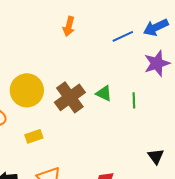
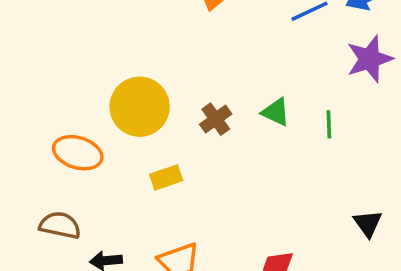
brown cross: (70, 97) -> (216, 119), size x0.6
yellow rectangle: (34, 136) -> (166, 177), moved

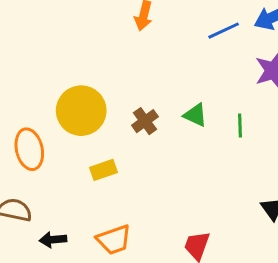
orange ellipse: (78, 153) -> (29, 149), turned 60

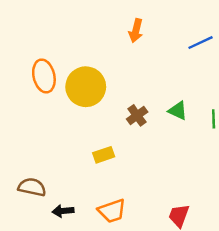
yellow circle: (81, 111) -> (86, 87), moved
orange ellipse: (29, 149) -> (44, 76), moved

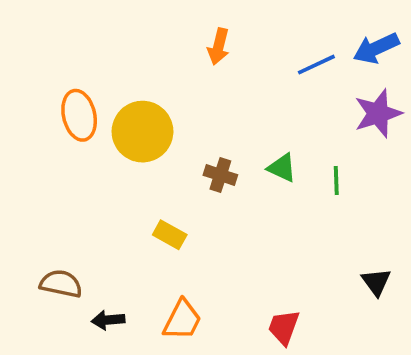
brown cross: (137, 115) -> (220, 175), turned -36
yellow rectangle: (104, 155) -> (170, 235), turned 48
orange trapezoid: (112, 211) -> (182, 320), turned -44

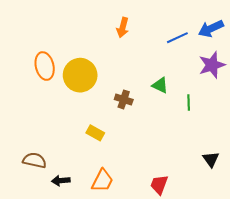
green triangle: (282, 168) -> (160, 85), moved

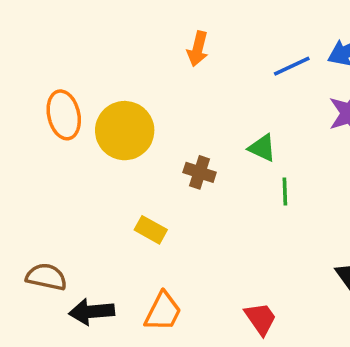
green line: (189, 103) -> (285, 192), moved
black arrow: (61, 181) -> (92, 312), size x1.4
red trapezoid: (159, 185) -> (260, 319), turned 125

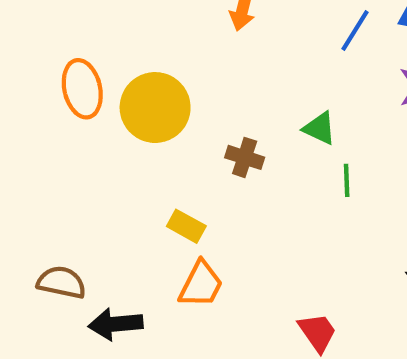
blue line: (292, 66) -> (355, 30), turned -33
orange trapezoid: (163, 312) -> (201, 284), moved

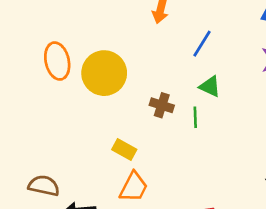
blue line: (355, 30) -> (202, 44), moved
green line: (347, 180) -> (195, 117), moved

